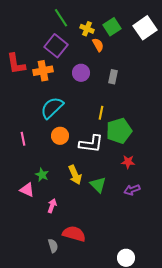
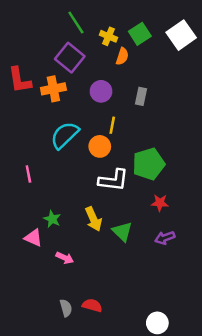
orange semicircle: (98, 45) -> (122, 56), turned 48
yellow line: (101, 113) -> (112, 125), moved
orange circle: (60, 136) -> (100, 146), moved
pink arrow: (52, 206) -> (65, 258), turned 96
red semicircle: (74, 234) -> (92, 305), moved, size x0.7

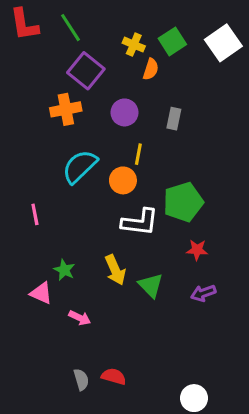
green line: (76, 23) -> (70, 28), moved
red L-shape: (20, 80) -> (24, 24), moved

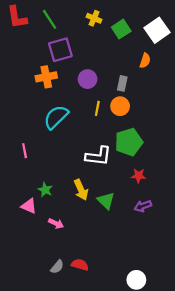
yellow cross: (134, 45) -> (94, 18), moved
orange semicircle: (151, 69) -> (145, 61), moved
purple square: (86, 71) -> (60, 50), turned 35
orange circle: (123, 180) -> (120, 106), moved
gray semicircle: (81, 380) -> (57, 267), turned 56

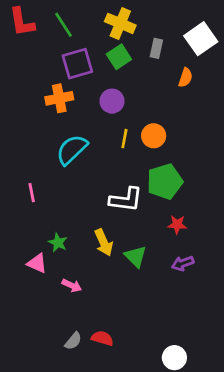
yellow cross: (94, 18) -> (120, 23), size x1.5
green square: (121, 29) -> (119, 57), moved
gray rectangle: (122, 83) -> (156, 48), moved

